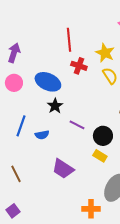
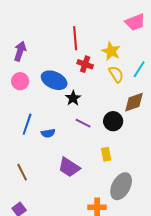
black star: (55, 106) -> (73, 98), moved
black circle: (103, 136) -> (113, 121), moved
yellow rectangle: (100, 156) -> (106, 154), turned 48

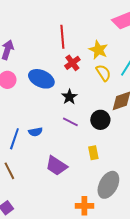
red cross: (85, 64) -> (72, 63), turned 35
black star: (73, 98) -> (69, 97), moved
blue line: (27, 124) -> (14, 139), moved

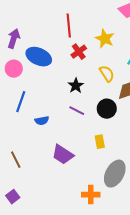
yellow semicircle: (103, 73) -> (107, 74), moved
blue ellipse: (41, 79) -> (39, 57), moved
blue line: (14, 139) -> (21, 102), moved

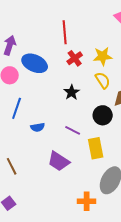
yellow star: (105, 39) -> (103, 56), moved, turned -30
purple line: (77, 111) -> (73, 130), moved
yellow rectangle: (100, 142) -> (96, 148), size x1.5

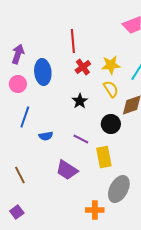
blue ellipse: (35, 63) -> (43, 72), turned 60

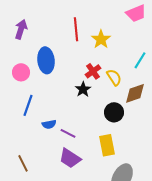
purple arrow: (18, 54) -> (21, 29), moved
yellow star: (111, 65) -> (101, 39), moved, turned -30
red cross: (83, 67) -> (93, 71), moved
purple line: (81, 139) -> (68, 133), moved

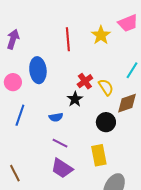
yellow star: (101, 39) -> (101, 35), moved
blue semicircle: (49, 124) -> (56, 117), moved

